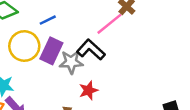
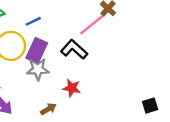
gray star: (71, 62) -> (38, 69), moved
red star: (88, 90) -> (72, 88), turned 30

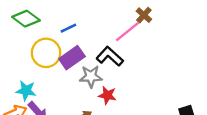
purple rectangle: (37, 51) -> (72, 58), turned 30
gray star: (38, 69) -> (91, 76), moved

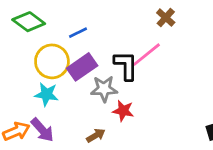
pink line: (127, 32) -> (147, 55), moved
black L-shape: (110, 56) -> (126, 66), turned 48
cyan star: (26, 91) -> (46, 94), moved

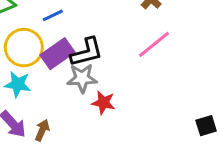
pink line: (147, 55) -> (154, 44), moved
black L-shape: (126, 66) -> (87, 52), moved, turned 76
brown arrow: (96, 135) -> (42, 130), moved, turned -36

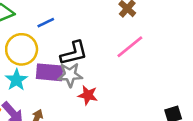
purple rectangle: (58, 54) -> (50, 72), moved, turned 40
cyan star: (18, 84) -> (16, 80), turned 30

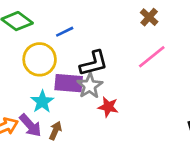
gray star: (70, 75) -> (90, 86), turned -30
cyan star: (16, 80) -> (42, 102), moved

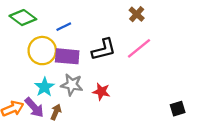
black L-shape: (94, 63) -> (104, 49), moved
purple rectangle: (69, 83) -> (67, 56), moved
gray star: (90, 86) -> (72, 85), moved, turned -30

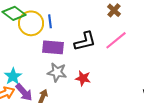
blue line: (64, 27) -> (50, 21), turned -72
yellow circle: (42, 51) -> (31, 23), moved
cyan star: (44, 87) -> (13, 76), moved

